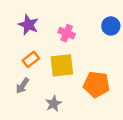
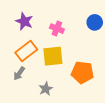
orange rectangle: (31, 59) -> (26, 51), size x1.5

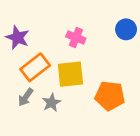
purple star: (24, 21) -> (18, 37), moved
gray star: (46, 89) -> (51, 103), moved

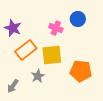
blue circle: (126, 29) -> (78, 19), moved
gray arrow: (26, 97) -> (13, 86), moved

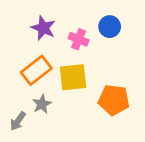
purple star: (13, 28) -> (43, 28), moved
gray star: (38, 76) -> (42, 104), moved

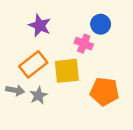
pink cross: (79, 39) -> (84, 44), moved
gray arrow: (18, 121) -> (15, 90), moved, turned -114

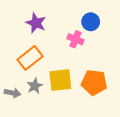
yellow square: (67, 71) -> (60, 80), moved
gray arrow: (15, 90) -> (13, 93), moved

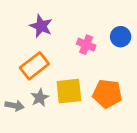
blue circle: (91, 22) -> (121, 37), moved

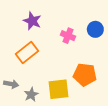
yellow square: (69, 91) -> (59, 89), moved
gray star: (40, 98) -> (31, 95), moved

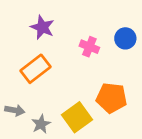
yellow square: (59, 89) -> (77, 117), turned -30

